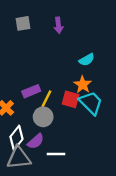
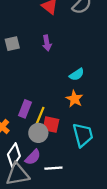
purple rectangle: (31, 91) -> (25, 109), turned -42
red square: (71, 99) -> (51, 125), moved
cyan trapezoid: (91, 103) -> (83, 135), moved, turned 35

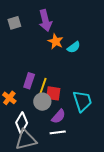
purple arrow: (47, 43) -> (45, 21), size x1.5
orange star: (74, 99) -> (56, 41), moved
purple semicircle: (33, 157) -> (59, 116), moved

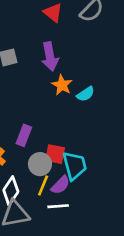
yellow line: (43, 86) -> (43, 186), moved
cyan trapezoid: (82, 101) -> (75, 166), moved

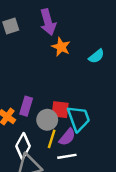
cyan semicircle: (86, 94) -> (96, 56), moved
purple rectangle: (24, 135) -> (26, 106), moved

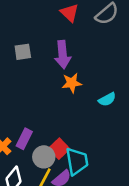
orange star: (61, 47) -> (72, 83), turned 30
red square: (60, 110) -> (59, 149), turned 30

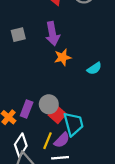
gray circle: (44, 157) -> (49, 104), moved

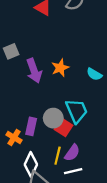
purple arrow: (52, 34) -> (34, 71), moved
cyan semicircle: (94, 68) -> (94, 74), turned 72
cyan trapezoid: (73, 124) -> (77, 111), moved

